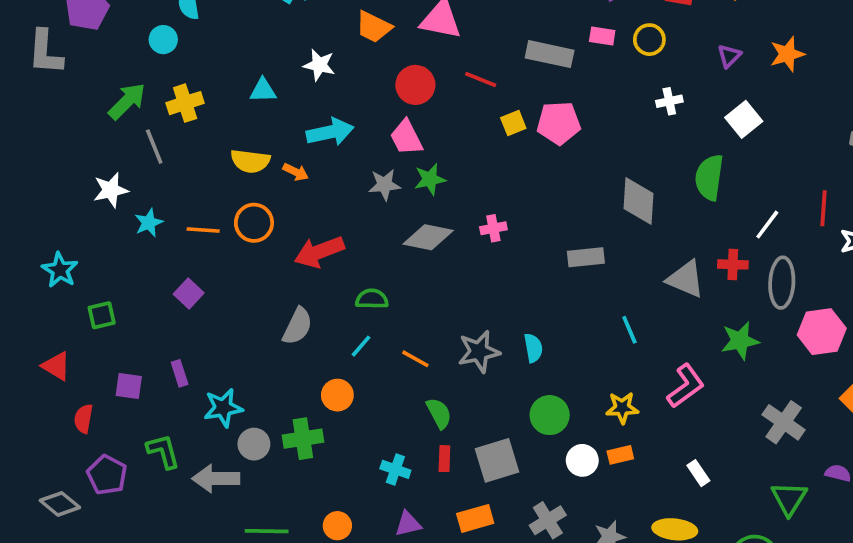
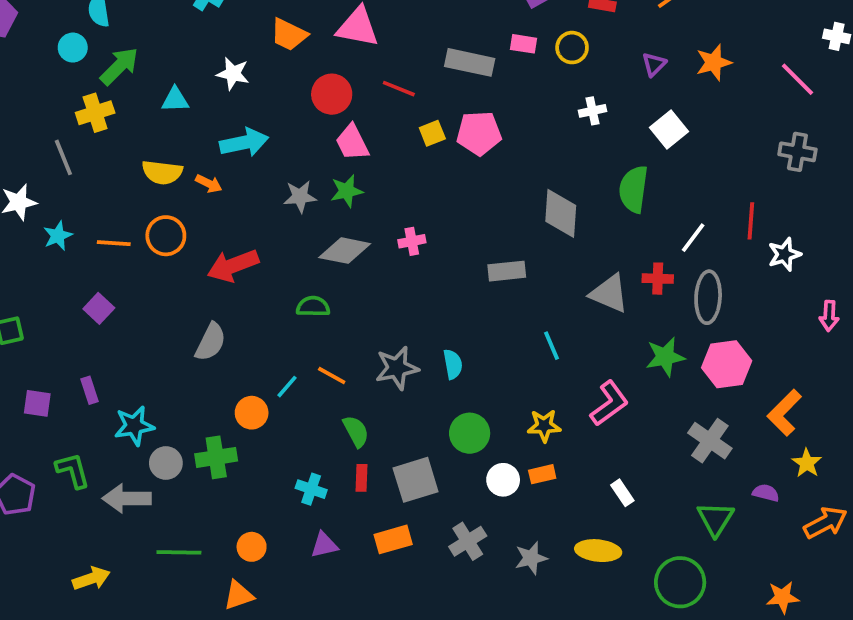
green arrow: (127, 101) -> (119, 66), moved
pink trapezoid: (406, 138) -> (352, 143), moved
green semicircle: (372, 299) -> (313, 306), moved
pink hexagon: (822, 332) -> (727, 364), moved
cyan line: (361, 346) -> (287, 387), moved

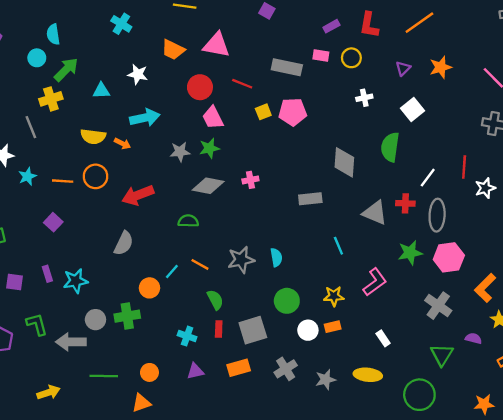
cyan star: (134, 426) -> (76, 281), moved

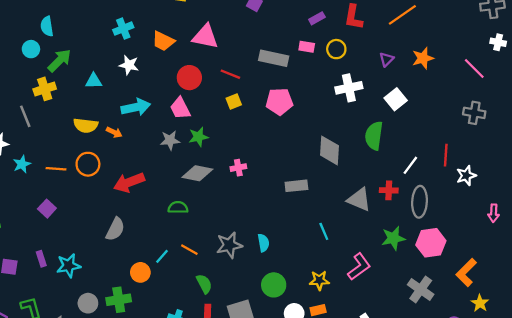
cyan cross: (121, 24) -> (123, 29), moved, turned 36
white cross: (364, 98) -> (349, 88), size x1.6
yellow square: (263, 112) -> (234, 101), moved
pink trapezoid: (213, 118) -> (180, 108), moved

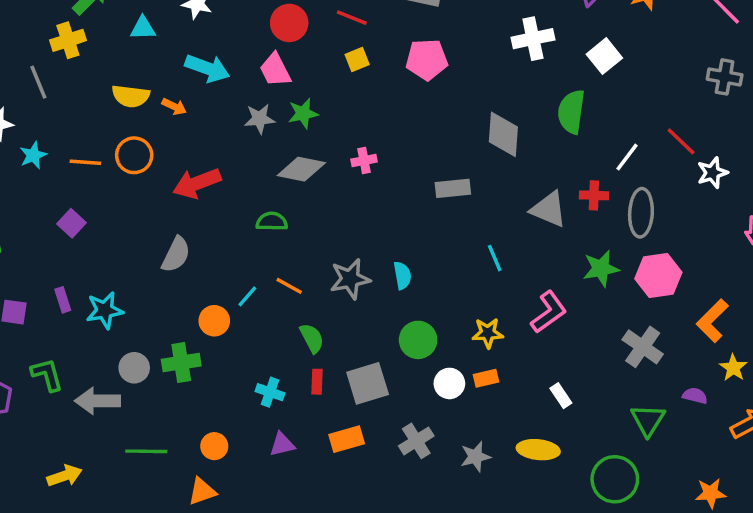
cyan arrow: (136, 107) -> (207, 68), turned 32
red line: (446, 155) -> (681, 141), turned -50

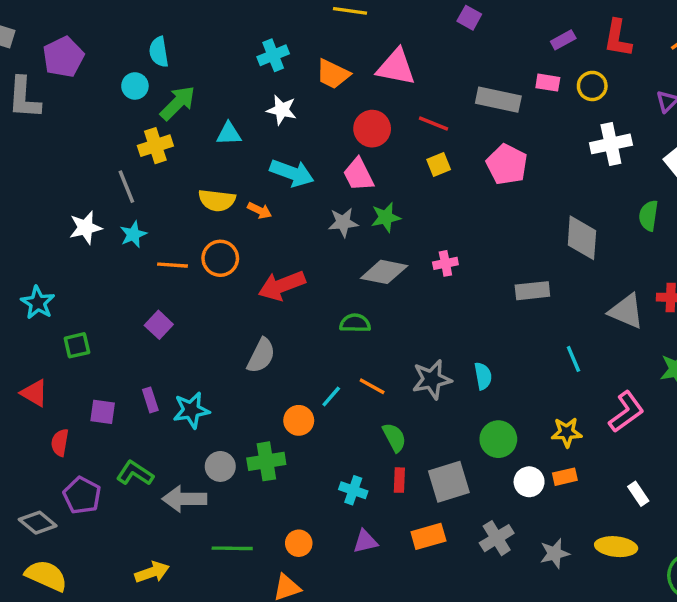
pink pentagon: (427, 60) -> (507, 164), turned 30
green semicircle: (571, 112) -> (648, 216), size x0.7
cyan star: (33, 155) -> (133, 234), moved
green L-shape: (47, 375) -> (135, 473), turned -42

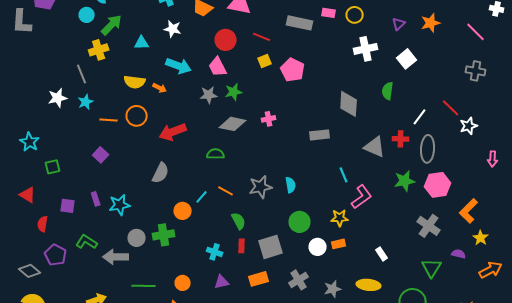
pink pentagon: (507, 164) -> (293, 70), moved
pink L-shape: (626, 412) -> (362, 197), moved

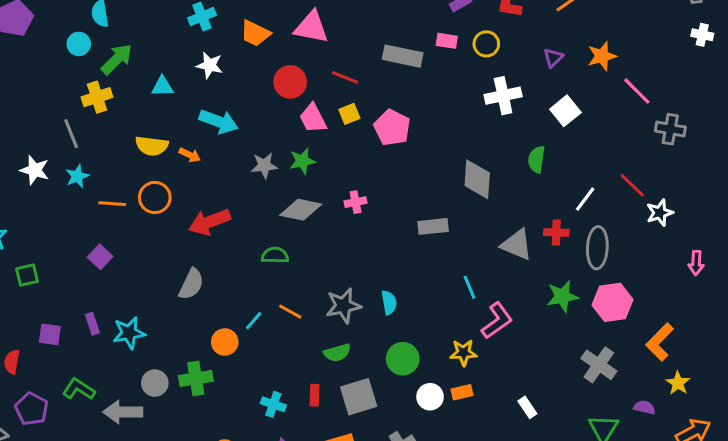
pink line: (476, 32) -> (637, 91), moved
pink trapezoid: (218, 67) -> (313, 118), moved
white star: (58, 98) -> (35, 170), turned 30
green semicircle: (239, 221) -> (337, 353), moved, turned 102

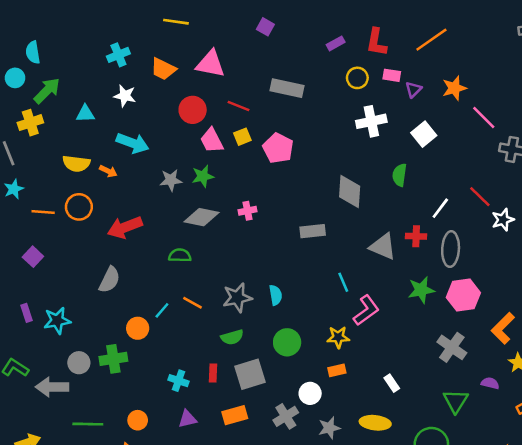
pink rectangle: (447, 41) -> (392, 75), moved
white circle: (430, 397) -> (310, 393), moved

